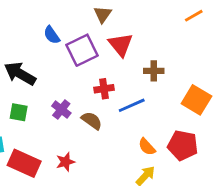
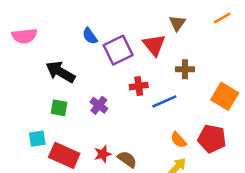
brown triangle: (103, 14) -> (177, 23), moved
brown semicircle: (92, 121) -> (127, 159), moved

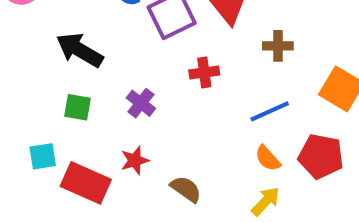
blue line: (164, 101) -> (270, 111), moved
red star: (103, 154) -> (135, 160), moved

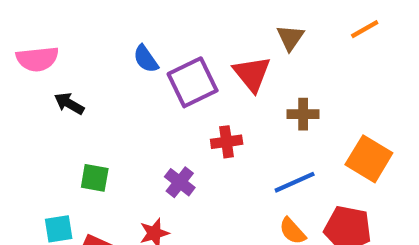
black arrow: (80, 50) -> (69, 104), moved, size x0.6
purple cross: (141, 103) -> (180, 182), moved

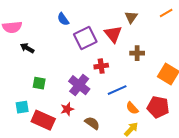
blue semicircle: (146, 59) -> (63, 19), moved
purple cross: (180, 182) -> (79, 85), size x1.5
blue line: (295, 182) -> (117, 90), moved

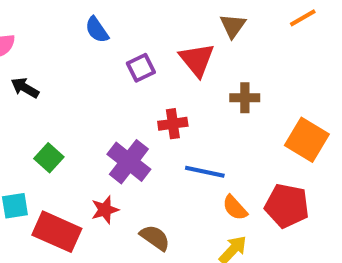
purple square: (85, 38) -> (141, 68), size x0.6
green square: (39, 83) -> (49, 158), turned 32
blue line: (117, 90) -> (205, 172), turned 36

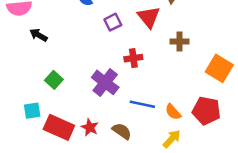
blue line: (205, 172) -> (142, 104), moved
red star: (105, 210) -> (90, 127), moved, turned -30

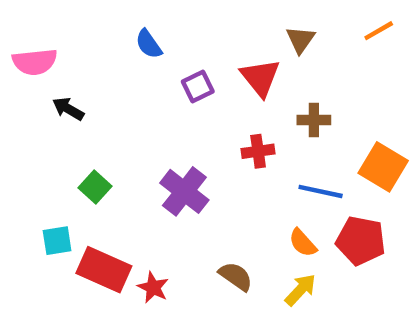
red cross: (133, 58) -> (258, 151), moved
blue line: (142, 104) -> (321, 191), moved
red star: (90, 127) -> (153, 288), moved
brown semicircle: (122, 131) -> (236, 276), moved

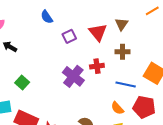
brown triangle: (300, 40) -> (121, 24), moved
purple cross: (184, 191) -> (73, 76), moved

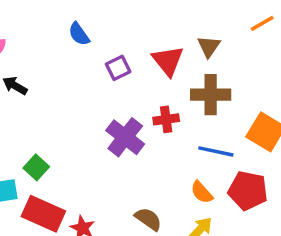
brown cross: (123, 52) -> (211, 95), size x1.5
green square: (22, 83) -> (36, 167), moved

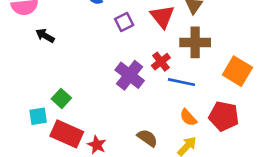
red cross: (166, 119) -> (161, 62), turned -30
blue line: (216, 151) -> (181, 82), moved

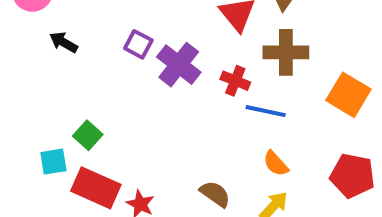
purple square: (124, 22) -> (138, 44), moved, turned -36
red cross: (161, 62) -> (235, 81), turned -30
purple cross: (130, 75) -> (179, 65), moved
red pentagon: (224, 116) -> (352, 176), moved

